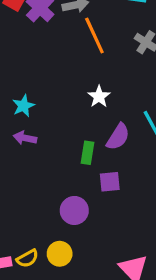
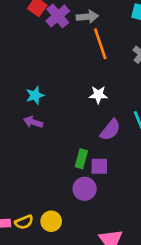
white star: (99, 97) -> (98, 95), turned 30
green rectangle: (87, 153) -> (81, 159), moved
purple circle: (74, 210) -> (85, 189), moved

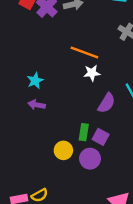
orange line: (100, 44) -> (84, 53), moved, turned -44
purple square: (99, 166) -> (101, 137), turned 35
yellow circle: (51, 221) -> (63, 150), moved

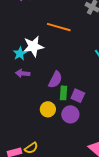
white star: (92, 73) -> (33, 46), moved, size x1.5
purple semicircle: (107, 103) -> (55, 80), moved

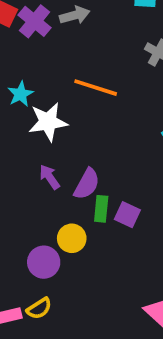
cyan star: (20, 54) -> (21, 94), moved
purple arrow: (23, 73) -> (50, 177), moved, turned 48
purple circle: (70, 114) -> (44, 262), moved

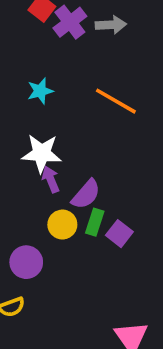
white star: (48, 122) -> (42, 153), moved
yellow circle: (72, 238) -> (62, 225), moved

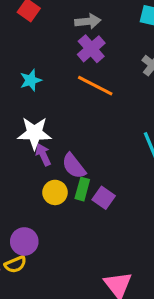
purple cross: (70, 22) -> (91, 49), moved
purple semicircle: (86, 194) -> (74, 166), turned 104
purple circle: (26, 262) -> (24, 241), moved

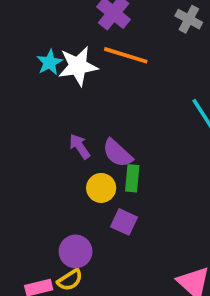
white star: (34, 133) -> (78, 66), moved
purple square: (104, 198) -> (124, 222), moved

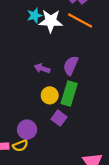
purple arrow: (80, 146) -> (42, 68), turned -48
purple semicircle: (117, 153) -> (71, 65), moved, turned 60
green rectangle: (132, 178) -> (69, 93), size x1.5

